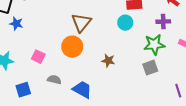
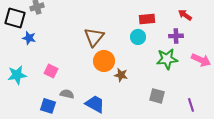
orange circle: (72, 47) -> (104, 61), moved
gray square: (150, 68) -> (157, 96), moved, turned 35
blue square: (23, 90) -> (48, 106), moved, turned 35

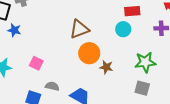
brown triangle: (94, 37) -> (79, 29), turned 30
green star: (167, 59) -> (145, 62), moved

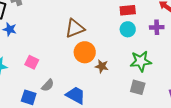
cyan circle: (123, 29) -> (128, 29), moved
gray semicircle: (52, 86) -> (48, 85), turned 120

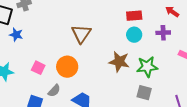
brown triangle: (75, 28) -> (81, 34), turned -35
orange circle: (85, 52) -> (67, 67), moved
brown star: (102, 66) -> (119, 62), moved, size x1.5

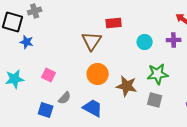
red rectangle: (134, 16) -> (114, 23), moved
brown star: (119, 62) -> (127, 86), moved
orange circle: (67, 67) -> (98, 74), moved

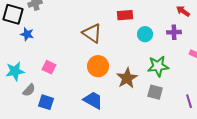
red rectangle: (114, 23) -> (125, 15), moved
brown triangle: (92, 41) -> (92, 33), turned -30
brown star: (127, 86) -> (127, 78), turned 30
gray semicircle: (65, 98) -> (29, 90), moved

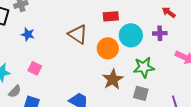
blue star: (27, 34) -> (28, 34), moved
cyan circle: (145, 34) -> (131, 35), size x1.5
orange circle: (98, 66) -> (108, 48), moved

